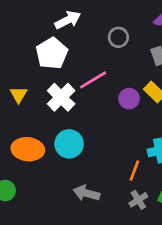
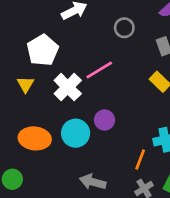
white pentagon: (52, 53) -> (43, 50), moved
purple circle: (129, 99) -> (105, 120), moved

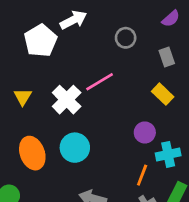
white pentagon: (43, 50) -> (41, 41), moved
purple circle: (105, 120) -> (145, 132), moved
orange ellipse: (35, 138) -> (32, 153), turned 64

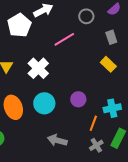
gray circle: (126, 38) -> (86, 16), moved
pink line: (100, 82) -> (64, 39), moved
purple circle: (145, 132) -> (78, 99), moved

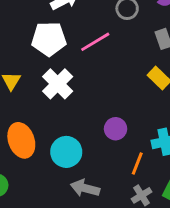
white pentagon: (19, 25) -> (49, 39), moved, turned 30
cyan circle: (44, 103) -> (66, 152), moved

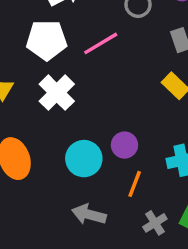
cyan circle: (66, 152) -> (84, 159), moved
orange line: (137, 164) -> (135, 184), moved

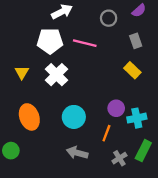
pink line: (101, 43) -> (85, 43), turned 45
purple circle: (124, 145) -> (116, 108), moved

